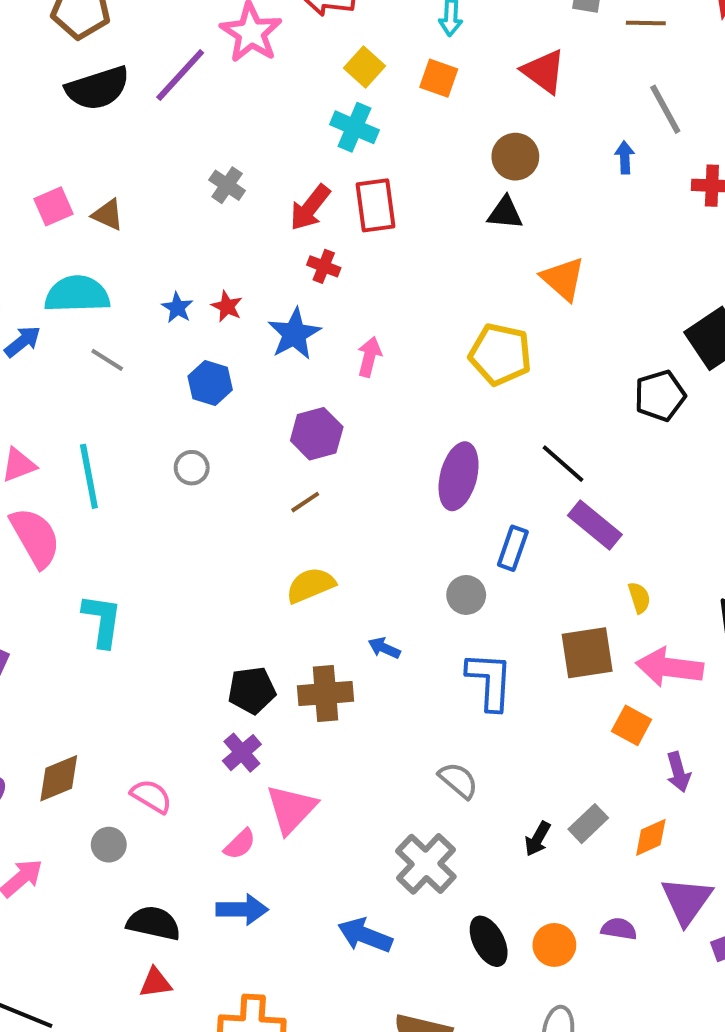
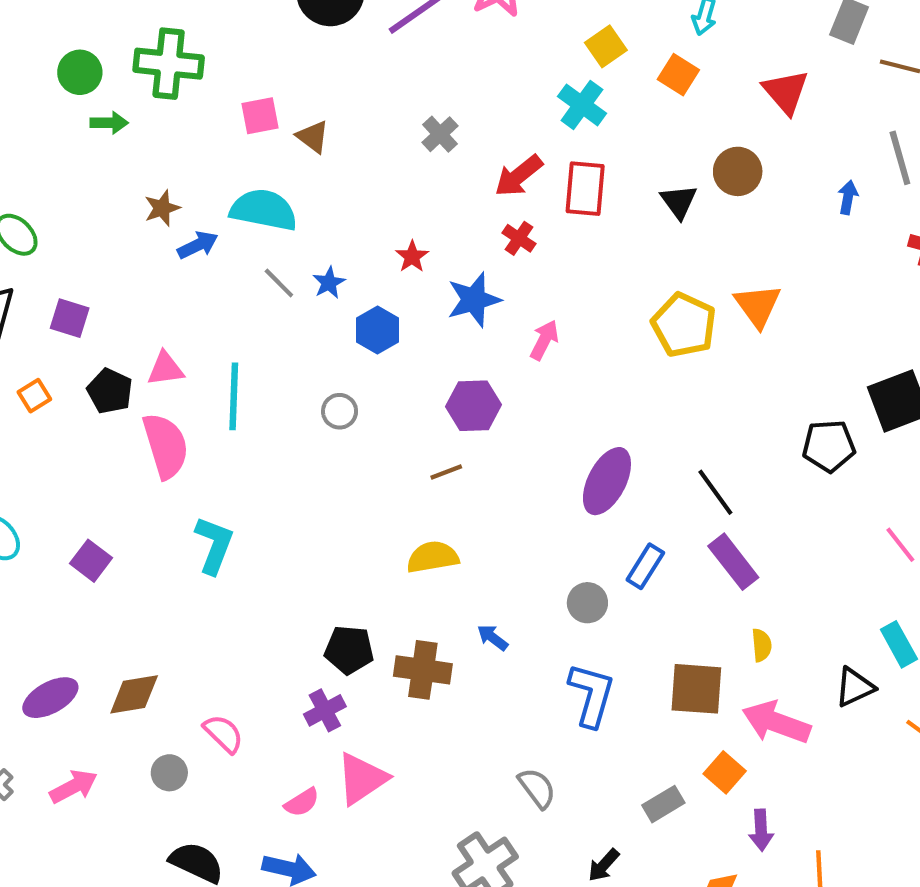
black triangle: (505, 213) -> (679, 201), moved, turned 36
blue star: (177, 308) -> (329, 283), moved
yellow pentagon: (500, 354) -> (684, 325), moved
gray rectangle: (588, 824) -> (663, 804), moved

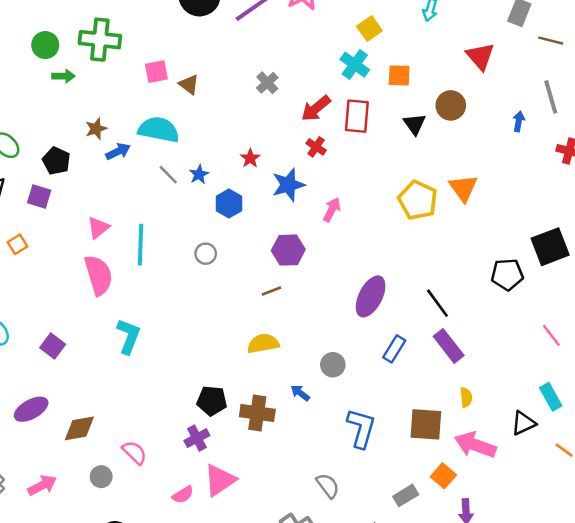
orange square: (678, 75) -> (399, 75), moved, turned -30
pink triangle: (165, 369) -> (98, 228), turned -30
black pentagon: (110, 391) -> (56, 161), moved
gray circle: (587, 603) -> (333, 365), moved
purple ellipse: (50, 698) -> (31, 409), moved

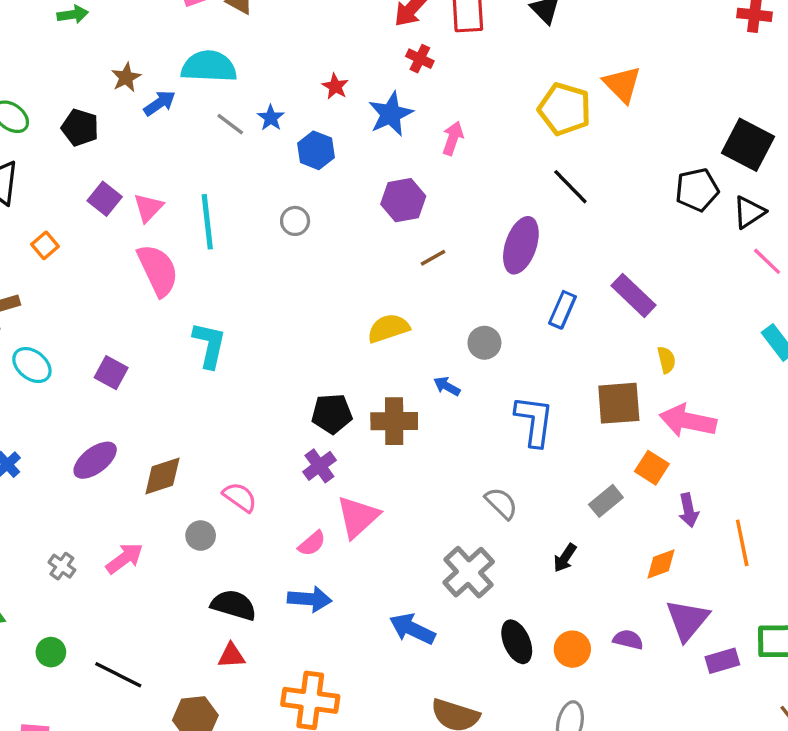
purple square: (39, 197) -> (105, 199), moved, turned 30
black square: (550, 247) -> (748, 145), turned -33
brown line: (271, 291) -> (433, 258), moved
black line: (437, 303) -> (570, 187), moved
black triangle: (523, 423) -> (749, 212), moved

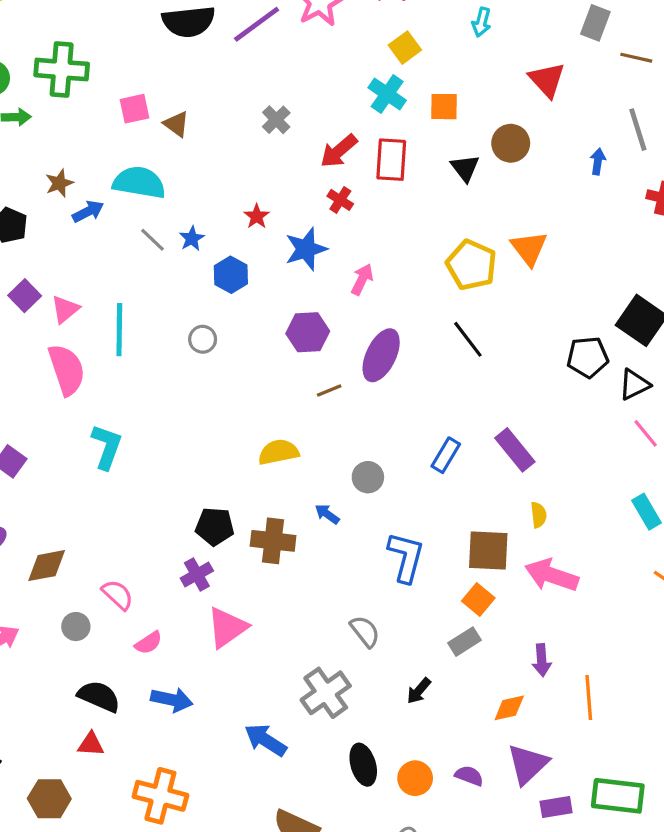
purple ellipse: (521, 245) -> (381, 355), moved
orange square: (652, 468) -> (478, 600), moved
pink semicircle: (312, 543) -> (149, 643), moved

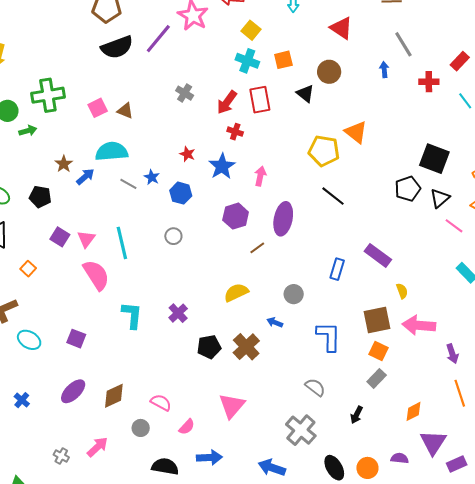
brown cross: (273, 541) -> (246, 347), turned -36
purple cross: (197, 575) -> (178, 313), moved
purple arrow: (542, 660) -> (452, 354), moved

